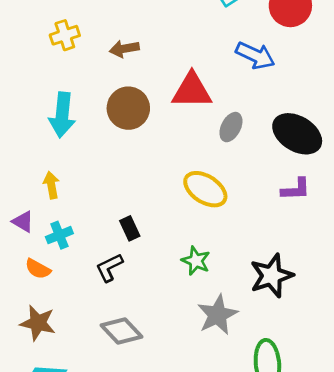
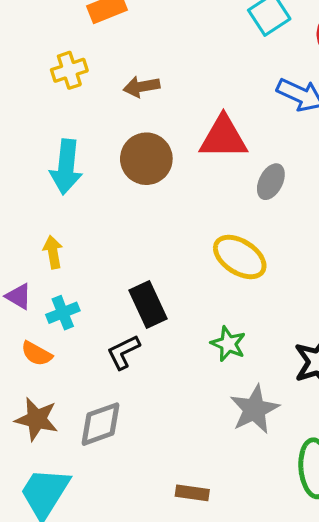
black rectangle: (130, 228) -> (148, 305), size x1.5
gray diamond: (122, 331) -> (100, 424), moved, turned -66

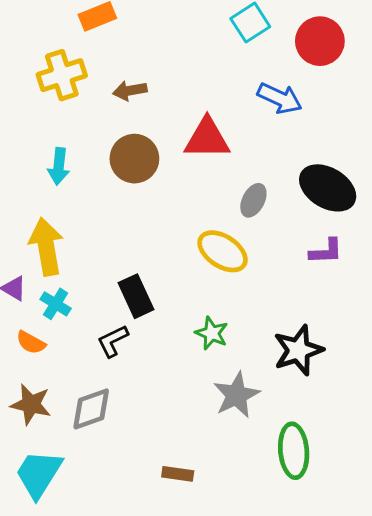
yellow cross: (69, 70) -> (62, 75), size x1.4
cyan arrow: (66, 167) -> (59, 166), size x0.7
gray ellipse: (271, 182) -> (253, 200), moved
yellow arrow: (53, 252) -> (46, 247), size x1.8
cyan cross: (63, 313) -> (56, 304), turned -36

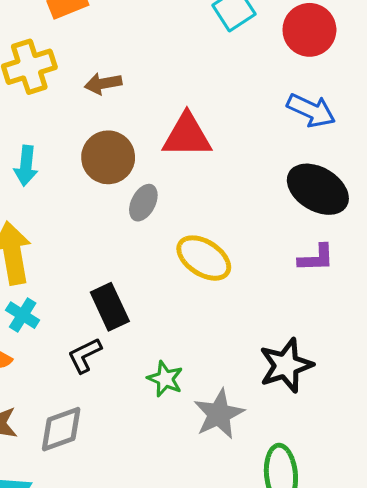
blue arrow: (280, 98) -> (311, 110), moved
gray ellipse: (253, 200) -> (143, 203), moved
green star: (212, 333) -> (165, 379), moved

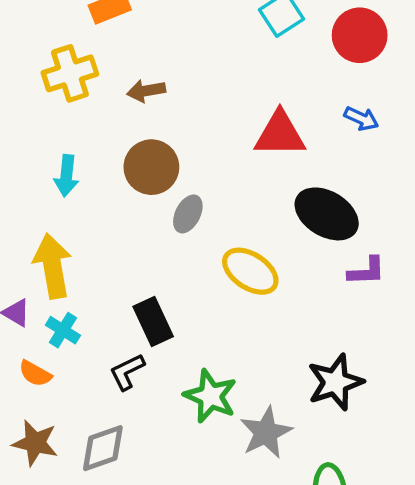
blue arrow: (311, 110) -> (361, 119), size x0.7
red triangle: (187, 136) -> (280, 134), moved
black ellipse: (318, 189) -> (327, 214), moved
green star: (165, 379) -> (210, 396), size x1.4

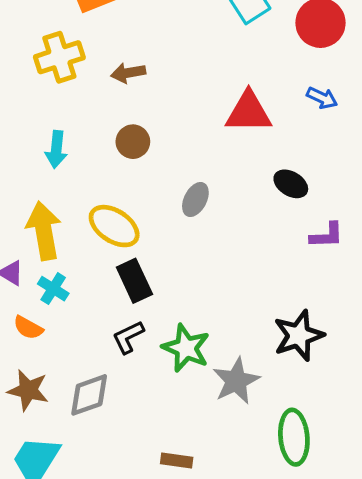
brown circle: (151, 167) -> (133, 142), size x0.7
gray ellipse: (188, 214) -> (195, 199), moved
black ellipse: (327, 214) -> (291, 184), size x0.6
yellow ellipse: (250, 271) -> (114, 226), moved
black L-shape: (127, 372) -> (128, 337), moved

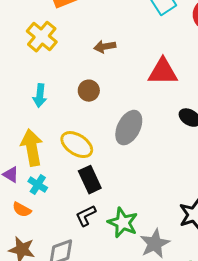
yellow cross: (59, 57) -> (42, 37), turned -32
brown arrow: (128, 73) -> (105, 47), moved
gray ellipse: (195, 199) -> (129, 128), size x1.6

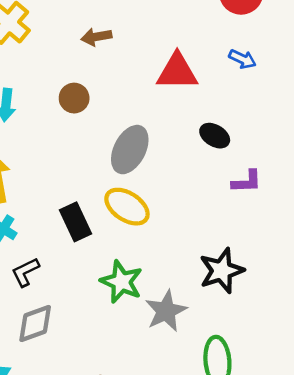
yellow ellipse: (77, 145) -> (127, 207), moved
black L-shape: (86, 216) -> (25, 272), moved

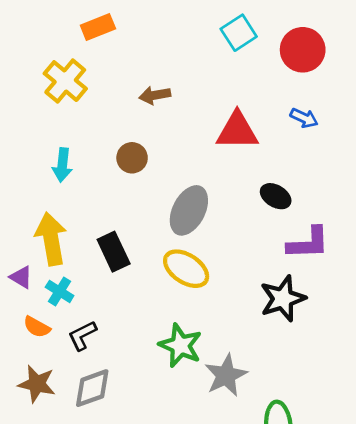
purple L-shape: (247, 182) -> (308, 243), size x1.4
black rectangle: (75, 222) -> (114, 252), moved
black star: (222, 271) -> (283, 299), moved

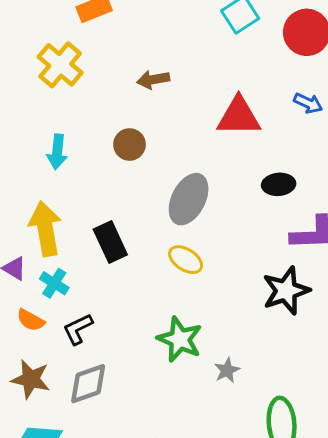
black ellipse: (276, 196) -> (279, 184), turned -36
yellow ellipse: (186, 269) -> (186, 260), size x0.7
gray star: (226, 375) -> (227, 370), size x0.6

